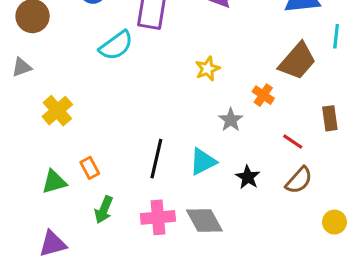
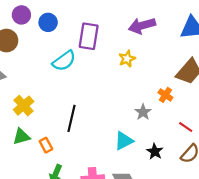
yellow star: (207, 69) -> (127, 59), moved
black line: (156, 159) -> (72, 118), moved
green triangle: (54, 182) -> (21, 137), moved

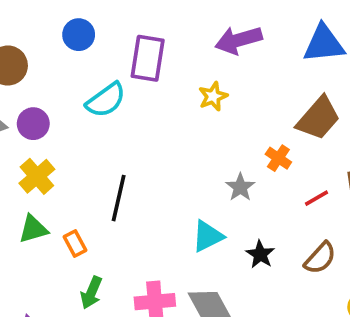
purple circle: (21, 15) -> (33, 124), moved
red line: (186, 127) -> (317, 198), moved, turned -64

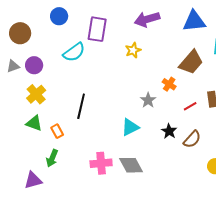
green triangle: (33, 229) -> (34, 123), turned 36
black star: (260, 254) -> (169, 131), moved
green arrow: (91, 293) -> (52, 158), moved

